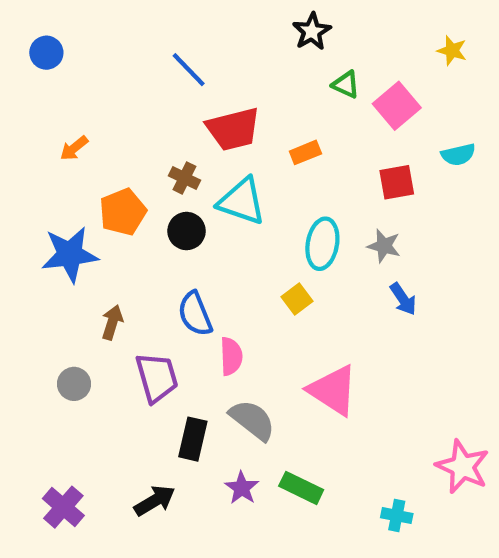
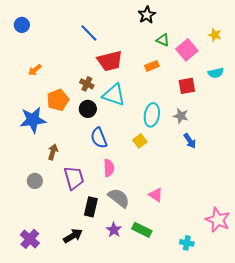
yellow star: (452, 51) -> (215, 35), moved
orange rectangle: (305, 152) -> (152, 66), moved
blue semicircle: (195, 314) -> (99, 138), moved
pink triangle: (333, 390) -> (156, 195), moved, size x0.6

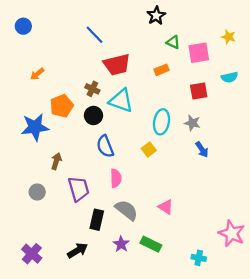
pink square: (187, 50) -> (199, 53), turned 30

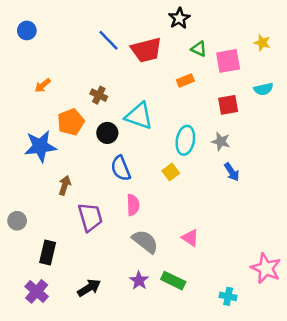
red trapezoid: (117, 64) -> (146, 50), moved
brown cross: (92, 89) -> (99, 95), moved
gray circle: (37, 192) -> (17, 221), moved
black rectangle: (97, 220) -> (48, 252), moved

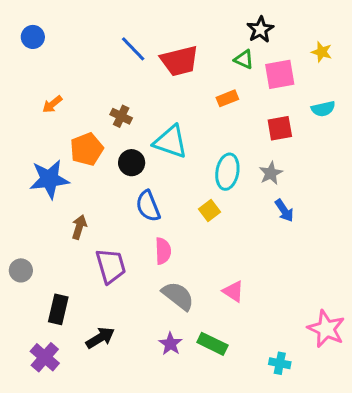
black star: (179, 18) -> (260, 29), moved
gray star: (221, 141) -> (271, 173), turned 30
black arrow: (89, 288) -> (100, 338), moved

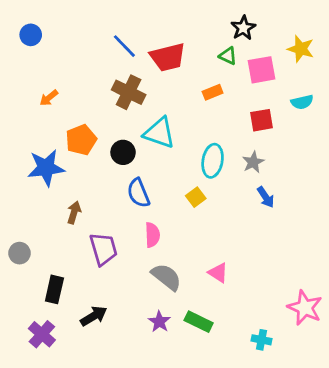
yellow star: (322, 52) -> (301, 49), size x1.4
brown cross: (121, 116) -> (129, 92), moved, size x1.6

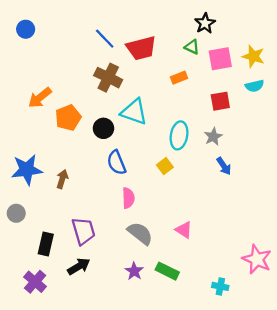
yellow star: (301, 49) -> (253, 56), moved
orange arrow: (49, 98) -> (40, 98), moved, size x1.5
blue star: (46, 168) -> (27, 170), moved
purple trapezoid: (103, 249) -> (83, 231), moved

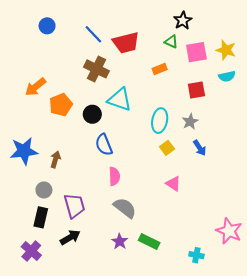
blue circle: (26, 29) -> (47, 26), moved
yellow square: (165, 166) -> (167, 148), moved
gray circle: (16, 213) -> (44, 190), moved
pink triangle: (184, 230) -> (173, 184), moved

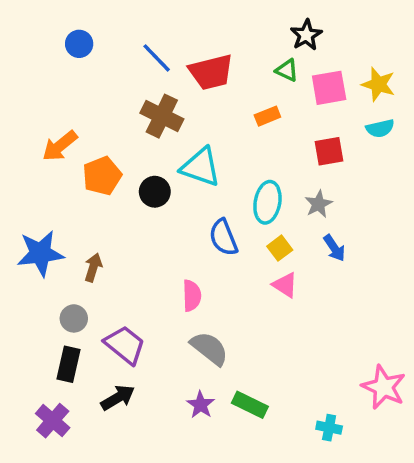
blue semicircle: (104, 145) -> (223, 237), moved
pink triangle: (173, 184) -> (285, 285), moved
purple trapezoid: (74, 206) -> (125, 345), turned -35

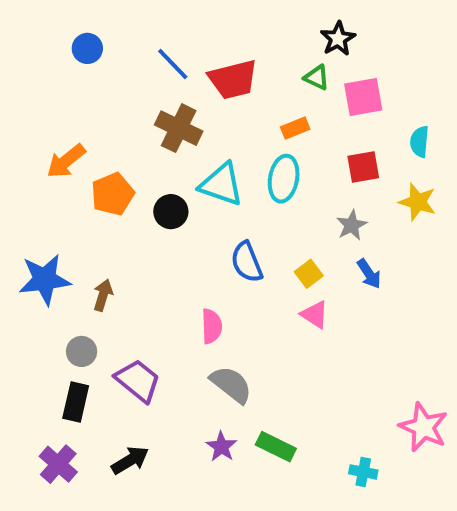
yellow star: (378, 84) -> (418, 202), moved
cyan semicircle: (380, 128) -> (420, 142), turned 108
cyan ellipse: (267, 202) -> (284, 179), moved
black arrow: (118, 398) -> (130, 460), moved

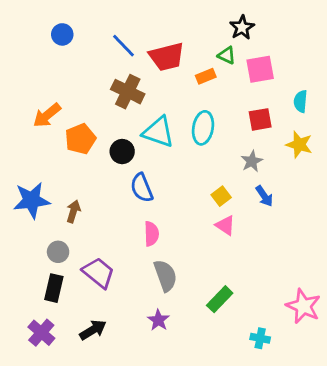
orange rectangle: (295, 128) -> (206, 76), moved
blue semicircle: (247, 262) -> (142, 188), moved
gray semicircle: (231, 384) -> (165, 276), turned 32
green rectangle: (276, 447) -> (220, 299), moved, turned -72

